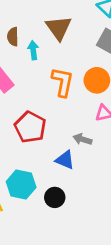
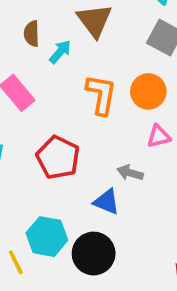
cyan arrow: (33, 50) -> (60, 52), turned 48
black circle: (55, 197) -> (94, 254), size x1.5

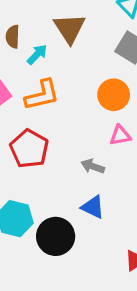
orange L-shape: (101, 95) -> (42, 95), moved, turned 63
blue triangle: (107, 202) -> (93, 207), moved

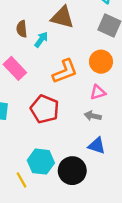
brown triangle: (69, 28) -> (62, 17), turned -35
orange L-shape: (42, 95) -> (65, 71), moved
pink triangle: (120, 135) -> (98, 92), moved

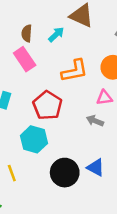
brown semicircle: (22, 29) -> (27, 33), moved
blue triangle: (97, 146) -> (96, 168), moved
cyan hexagon: (41, 162) -> (34, 139), moved

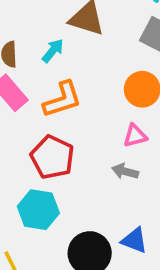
orange L-shape: (75, 71) -> (62, 99), moved

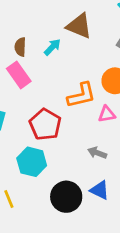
orange L-shape: (62, 99) -> (81, 95), moved
gray arrow: (125, 171) -> (97, 153), moved

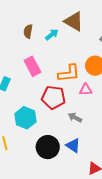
pink rectangle: (19, 75) -> (32, 66), moved
red pentagon: (45, 124) -> (53, 97), moved, turned -30

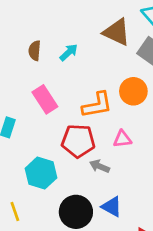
brown triangle: (74, 21) -> (117, 32), moved
pink triangle: (86, 90) -> (122, 139), moved
gray arrow: (75, 117) -> (100, 166), moved

